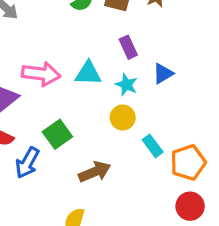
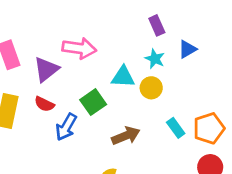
cyan triangle: (88, 73) -> (123, 77), moved
cyan rectangle: (153, 146) -> (176, 128), moved

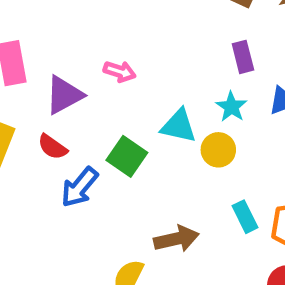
pink arrow: (79, 48) -> (120, 71), size x0.6
green square: (93, 102) -> (127, 156), turned -30
brown arrow: (126, 136) -> (176, 239), moved

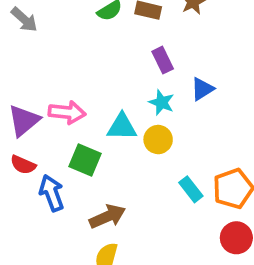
pink arrow: (120, 71) -> (67, 112), moved, size x1.4
blue arrow: (80, 187) -> (52, 193), turned 132
brown arrow: (176, 239) -> (107, 216), moved

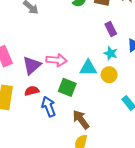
red semicircle: (23, 165) -> (32, 91), turned 144
brown arrow: (107, 216) -> (81, 119), turned -102

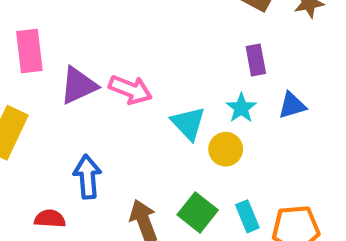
cyan triangle: (88, 68) -> (188, 123), turned 30
green square: (67, 87) -> (198, 212), moved
red semicircle: (32, 91) -> (50, 219), moved

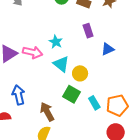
cyan star: (241, 108) -> (56, 42), moved
green square: (198, 212) -> (72, 94), moved

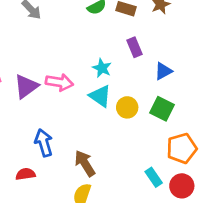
cyan star: (56, 42) -> (102, 68), moved
green square: (72, 94) -> (162, 109), moved
cyan rectangle: (94, 103) -> (154, 177), moved

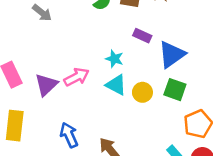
purple rectangle: (134, 47) -> (142, 36), turned -36
blue triangle: (163, 71) -> (172, 54), size x1.6
pink arrow: (59, 82) -> (77, 77), turned -30

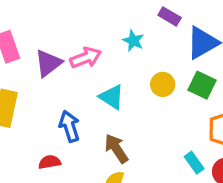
cyan triangle: (116, 85) -> (112, 97), moved

